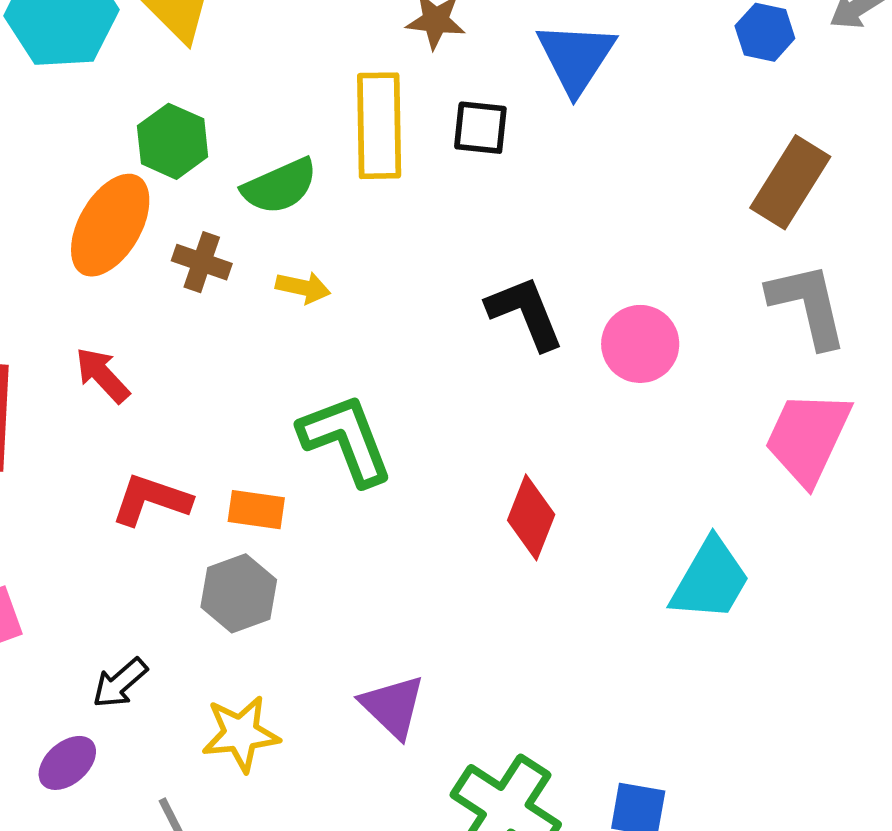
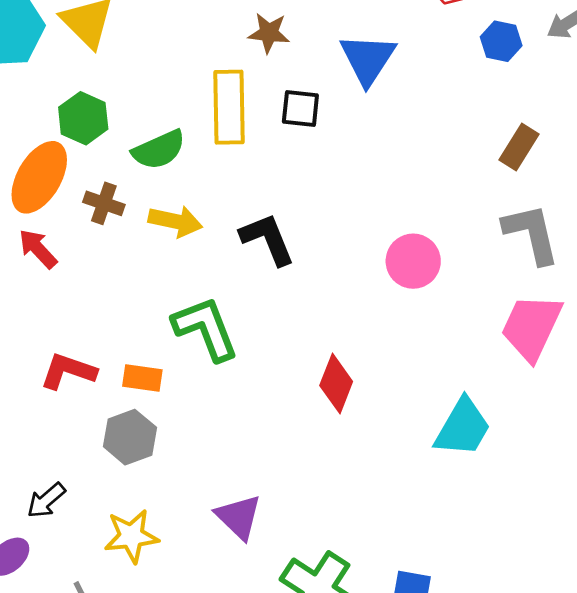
brown rectangle: (790, 182) -> (519, 147), size x0.7
yellow arrow: (303, 287) -> (175, 221), size x1.4
black L-shape: (525, 313) -> (267, 239), moved
red arrow: (102, 375) -> (38, 249), moved

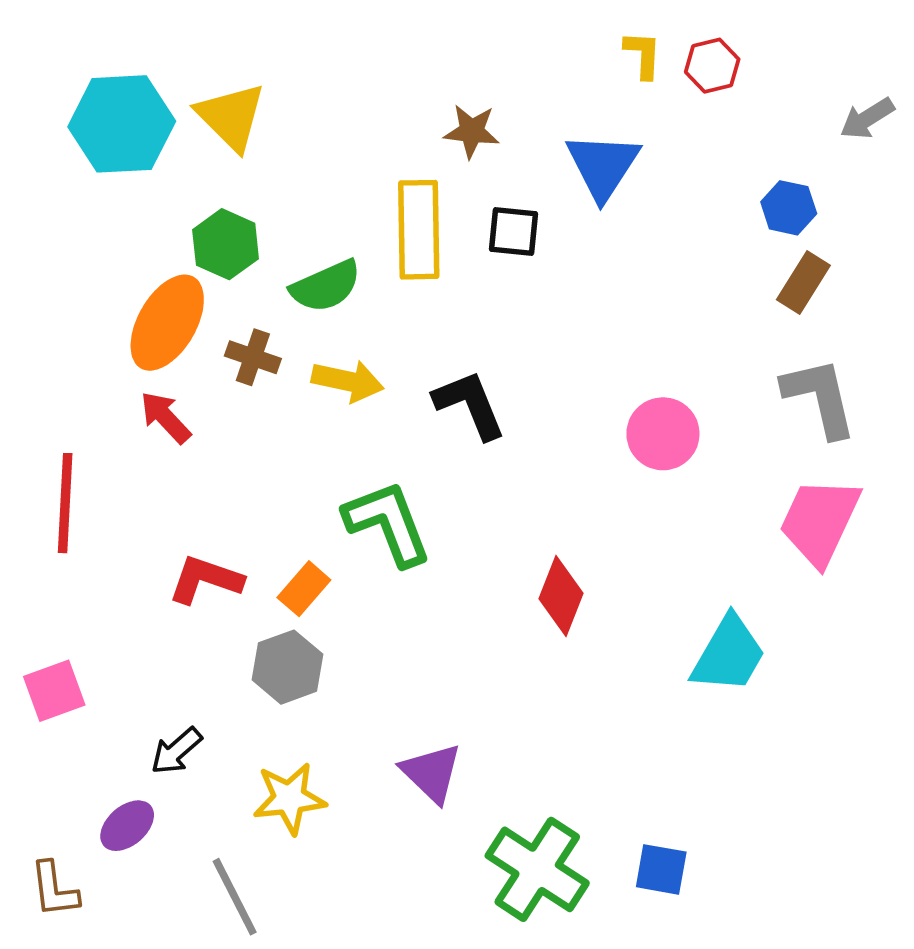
blue hexagon: (501, 41) -> (789, 208), moved
orange rectangle: (142, 378) -> (304, 589), turned -57

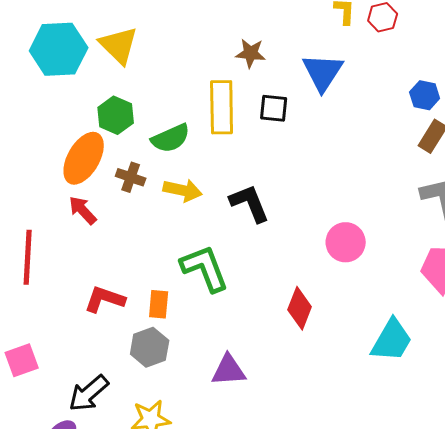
pink circle: (663, 434) -> (346, 242), moved
orange rectangle: (304, 589) -> (159, 304), turned -36
black arrow: (176, 751) -> (89, 393), size x1.4
purple triangle: (432, 773) -> (229, 370), moved, turned -48

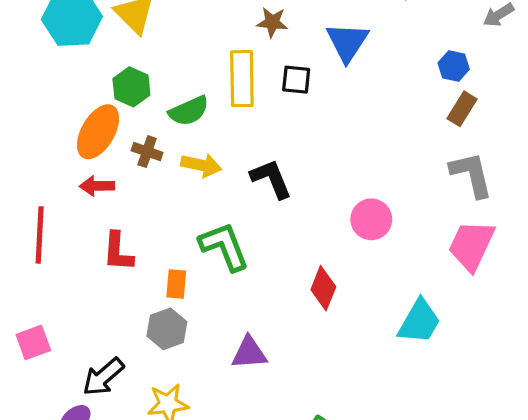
red arrow: (83, 210) -> (97, 186), turned -48
red L-shape: (105, 299) -> (118, 252), moved, turned -105

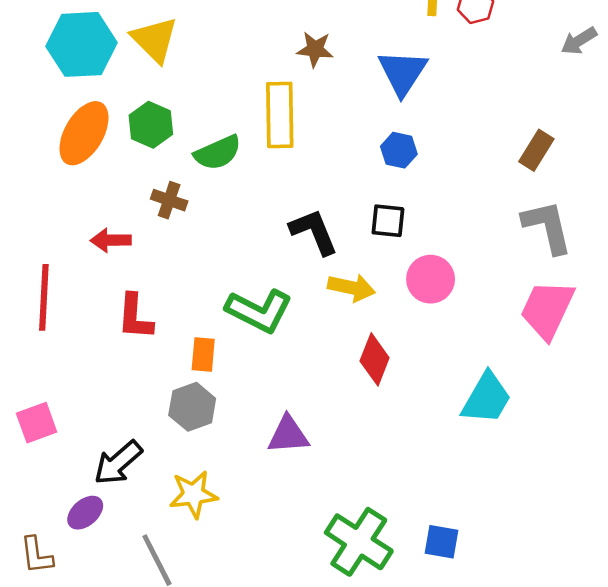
blue hexagon: (454, 66) -> (399, 150), moved
black square: (296, 80) -> (388, 221), moved
orange ellipse: (98, 132) -> (84, 133), moved
yellow arrow: (201, 165) -> (351, 288), moved
green L-shape: (224, 246) -> (259, 311), turned 138

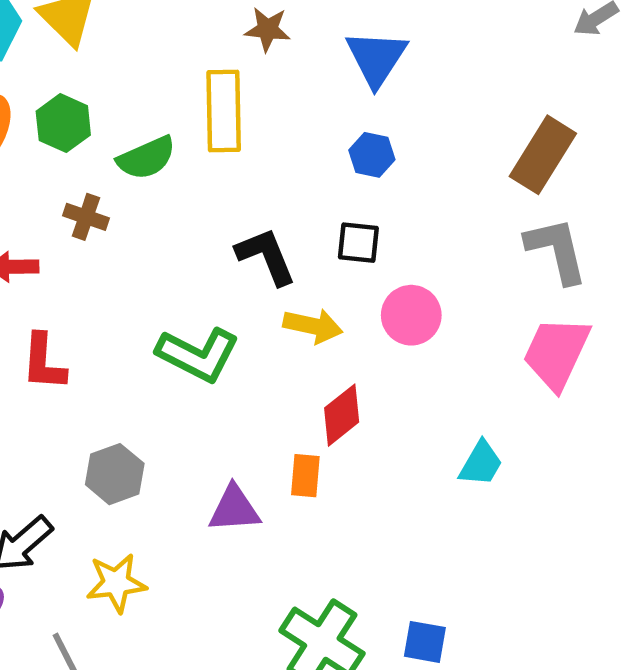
brown rectangle: (536, 150) -> (543, 155), size x1.5
orange rectangle: (203, 355) -> (305, 476), moved
red diamond: (375, 359) -> (342, 415), turned 30
cyan trapezoid: (486, 398) -> (481, 463), size x0.7

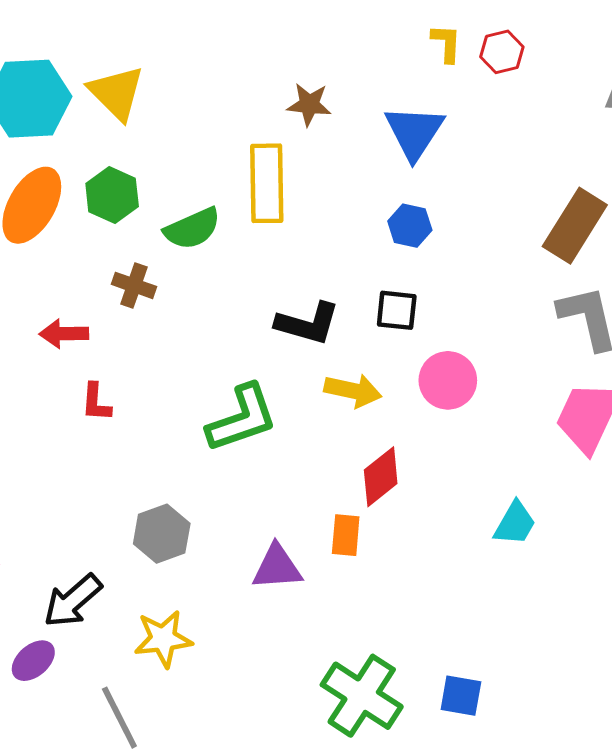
black L-shape: (266, 256) -> (308, 323), turned 128
green L-shape: (198, 355) -> (242, 418), turned -46
red L-shape: (44, 362) -> (96, 402), moved, size x0.7

